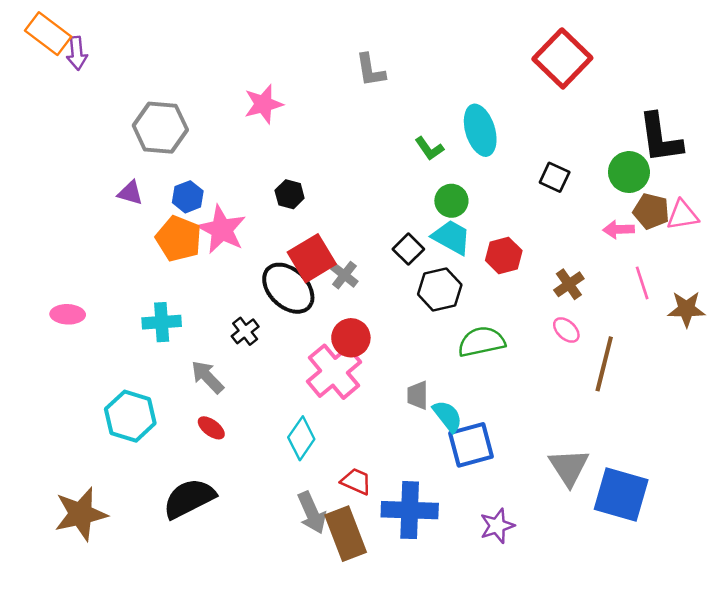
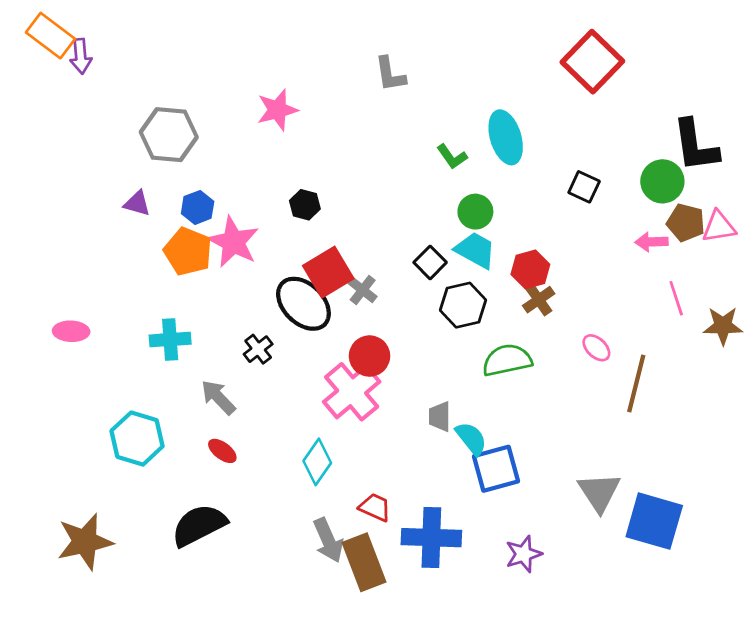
brown cross: (569, 284) -> (539, 300), moved

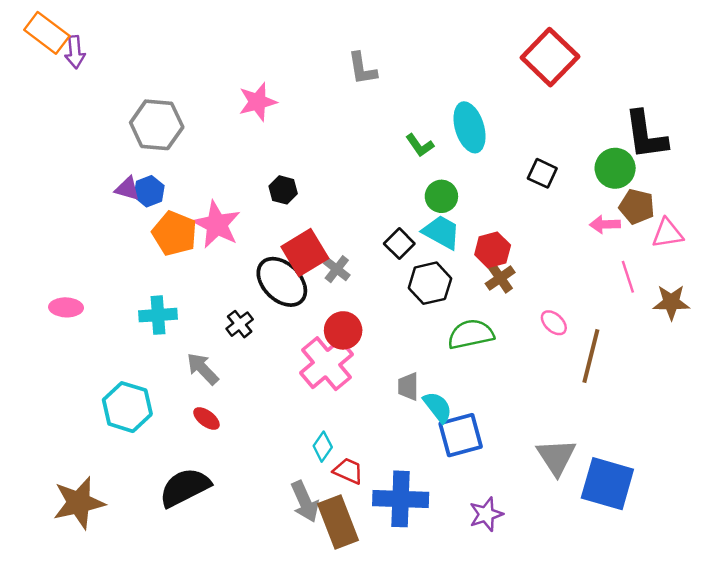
blue hexagon: (198, 207) -> (149, 191), moved
pink triangle: (719, 227) -> (667, 233), moved
cyan diamond: (317, 462) -> (323, 447), moved, size x0.7

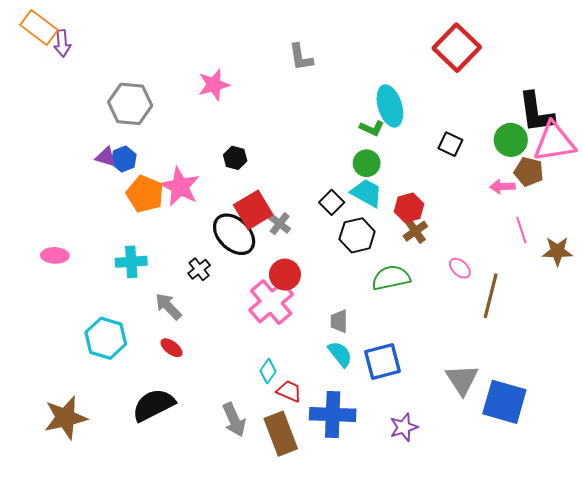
green L-shape: (420, 145) -> (372, 128), moved, turned -30
pink triangle: (667, 233) -> (554, 142), moved, size x1.6
cyan semicircle: (438, 407) -> (340, 354), moved
gray arrow: (305, 502) -> (234, 420), moved

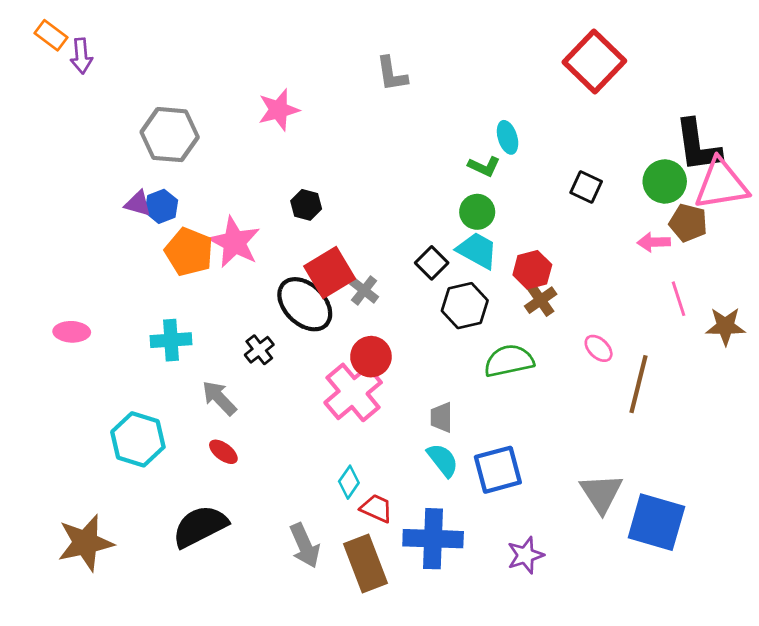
orange rectangle: (39, 27) -> (51, 35), size x0.7
cyan ellipse: (390, 106) -> (508, 137), size x0.6

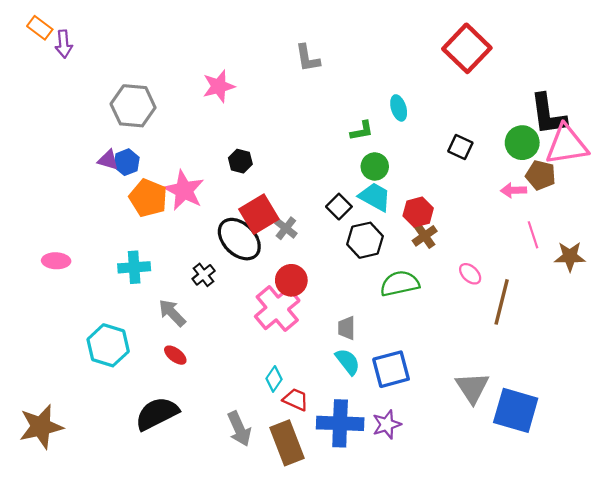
green L-shape: (484, 166) -> (362, 131), moved, turned -35
brown star: (86, 543) -> (41, 427), moved
purple star: (525, 555) -> (387, 424), moved

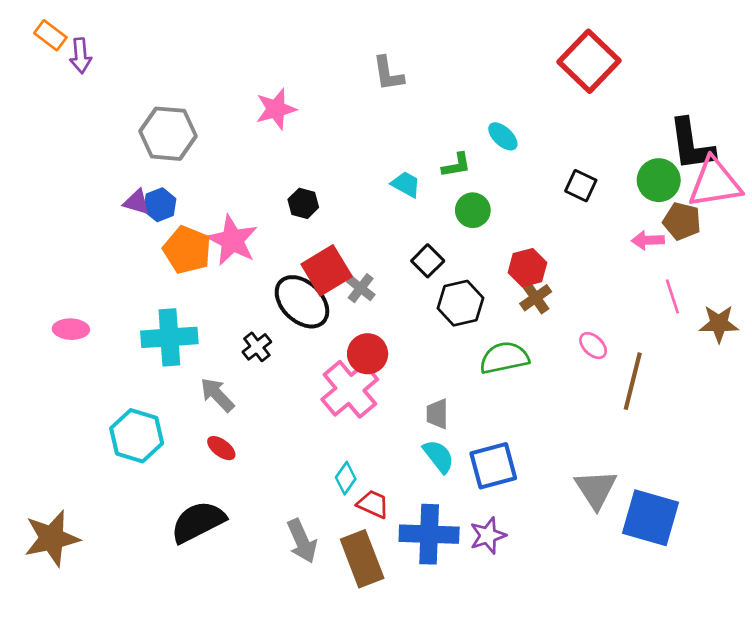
cyan ellipse: (399, 108) -> (503, 136), turned -30
cyan trapezoid: (375, 197) -> (406, 184), moved, size x0.7
cyan cross: (134, 267) -> (169, 337), size x1.4

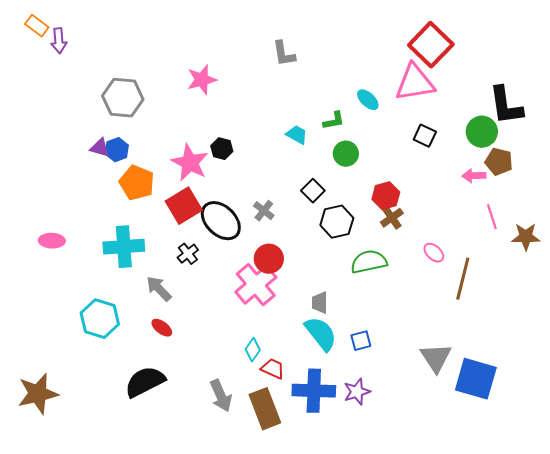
pink triangle: (715, 183) -> (415, 83), moved
pink star: (232, 240) -> (190, 163), moved
red square: (327, 270) -> (184, 206), moved
cyan semicircle: (439, 456) -> (321, 334), size x1.4
blue square: (493, 466) -> (361, 341), size x0.6

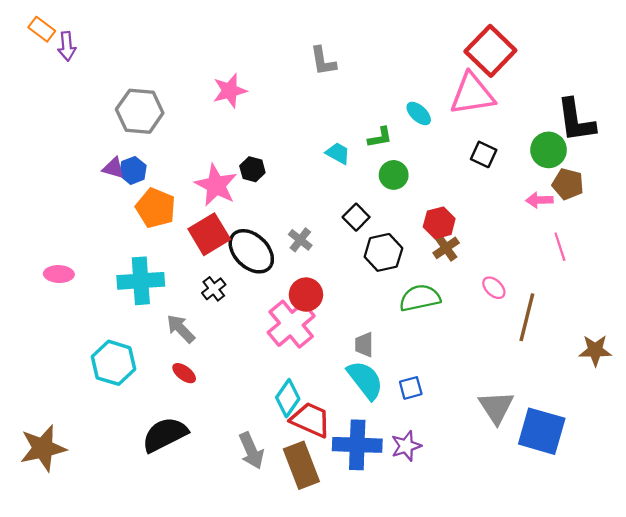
brown star: (526, 237) -> (595, 350), moved
cyan diamond: (253, 350) -> (288, 398), size x1.4
red trapezoid: (273, 369) -> (311, 420), size x1.5

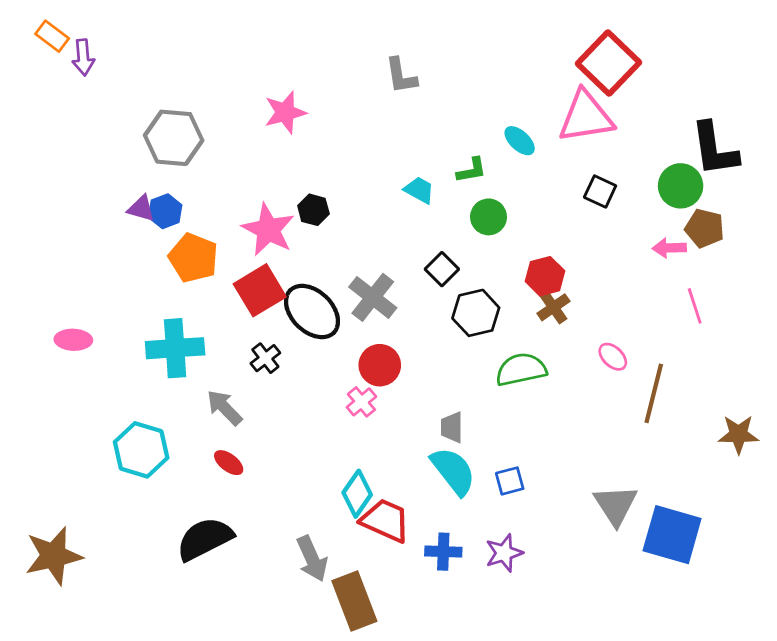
gray cross: (300, 240) -> (373, 297), size x1.6
pink cross: (291, 324) -> (361, 402), size x0.5
blue cross: (357, 445) -> (443, 552), size x0.6
brown rectangle: (301, 465) -> (354, 601), moved

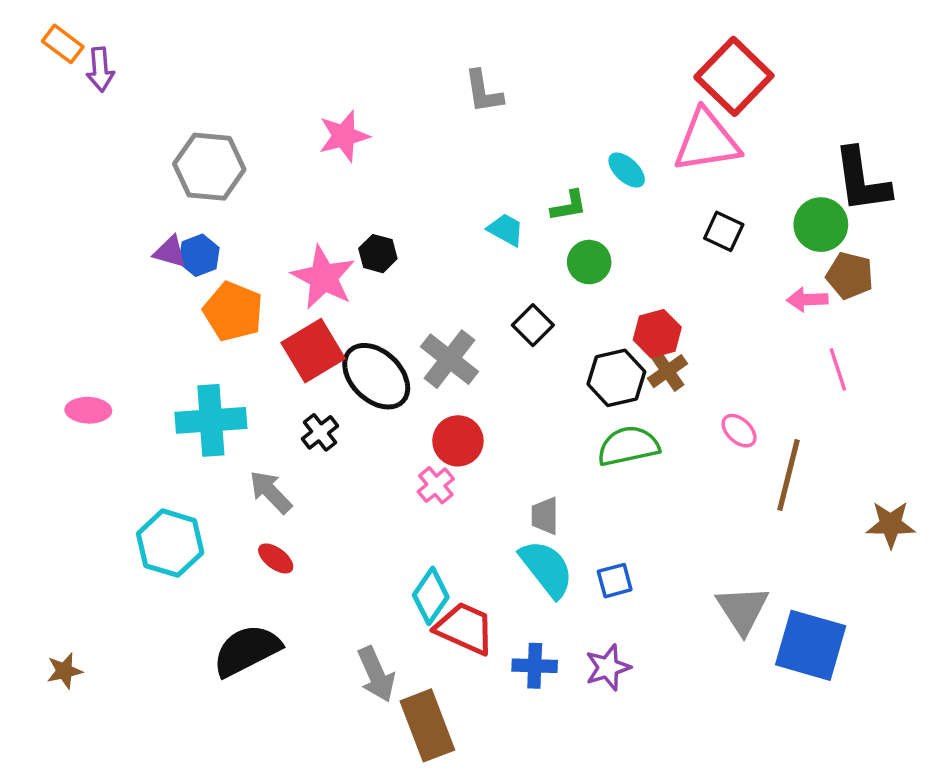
black hexagon: (476, 313) -> (616, 378), moved
brown star: (54, 556) -> (64, 671), size x0.5

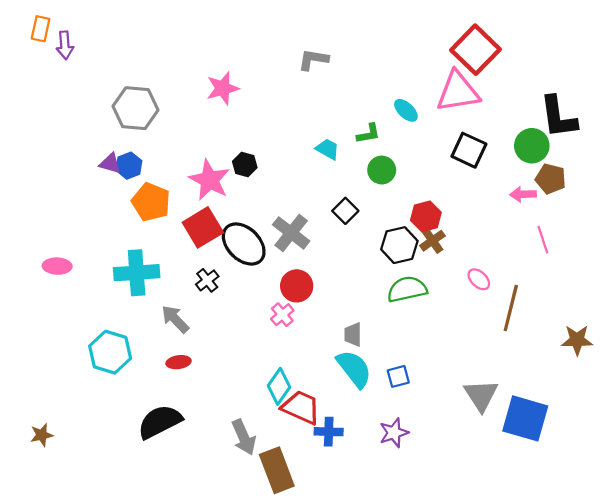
orange rectangle: (63, 44) -> (41, 29), turned 65
gray L-shape: (484, 92) -> (313, 60), turned 108
black square: (724, 231) -> (469, 150), size x1.4
red ellipse: (276, 558) -> (179, 362), turned -45
blue cross: (535, 666) -> (329, 432), moved

